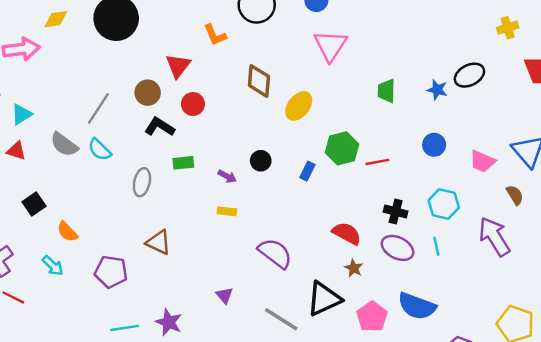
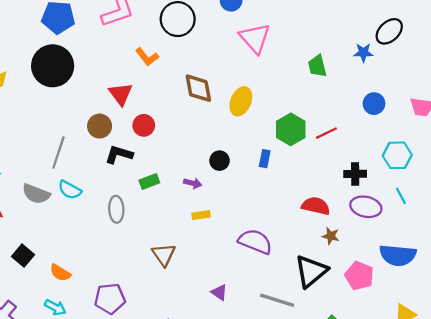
brown triangle: (159, 242) -> (164, 255), moved, turned 45

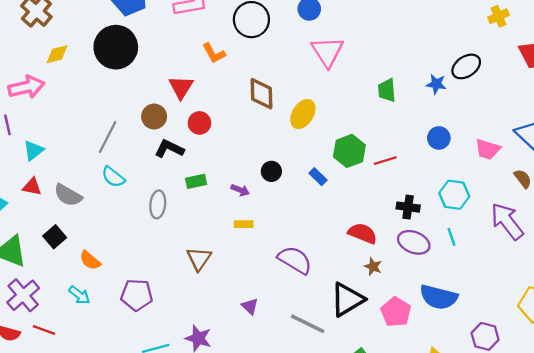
blue rectangle: (265, 159) -> (318, 177), turned -66
gray semicircle: (36, 194) -> (68, 195), moved

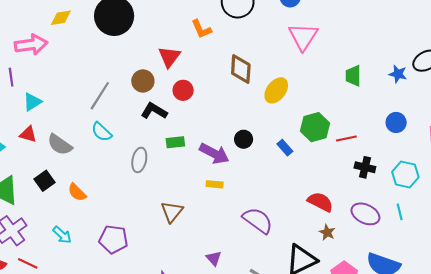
purple arrow: (240, 190) -> (214, 154), size x1.8
black cross: (408, 207) -> (365, 167), moved
orange semicircle: (90, 260) -> (77, 192), moved

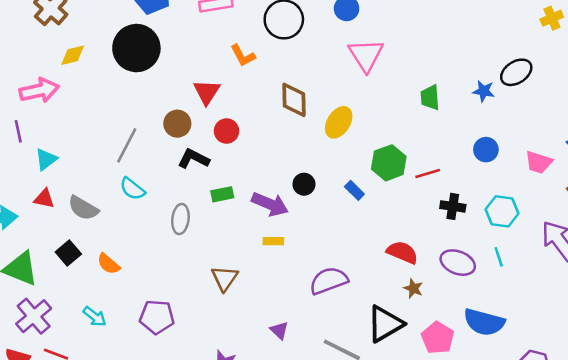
purple semicircle: (258, 220) -> (329, 281), turned -52

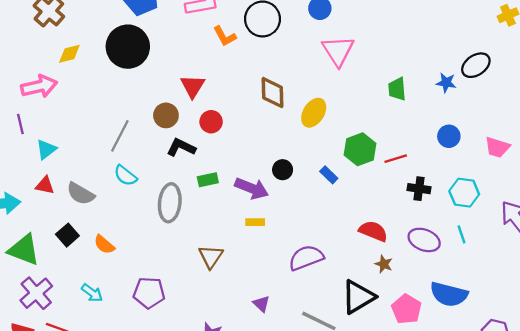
orange L-shape: (243, 56) -> (225, 36), moved
gray ellipse: (180, 219) -> (170, 203), size x1.4

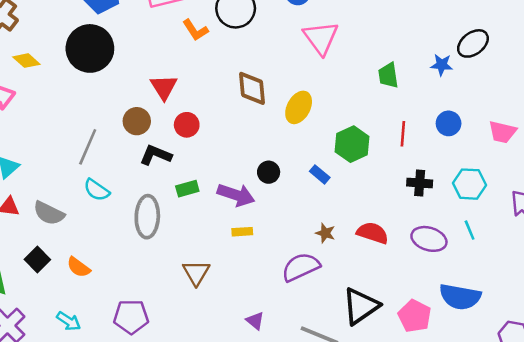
yellow diamond: (69, 54) -> (26, 61), turned 60
red line: (396, 159) -> (403, 134), moved, turned -65
brown star: (384, 264) -> (325, 233), moved

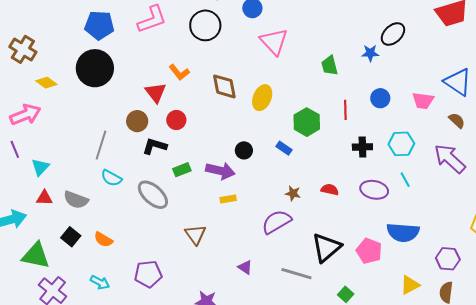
orange L-shape: (195, 30) -> (179, 72), moved
gray ellipse: (147, 217) -> (153, 195), turned -44
red semicircle: (373, 233) -> (330, 190), size x0.7

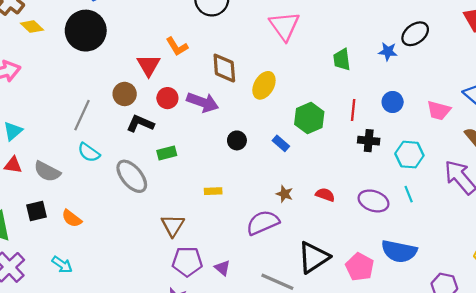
yellow diamond: (46, 83) -> (32, 27), moved
black cross: (362, 147) -> (369, 141), moved
purple arrow: (220, 171) -> (203, 102), moved
black square: (71, 237) -> (36, 211), turned 30
purple pentagon: (148, 274) -> (187, 262), moved

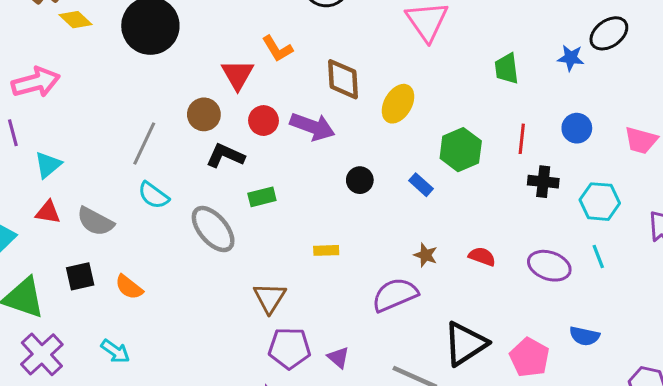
blue semicircle: (399, 251) -> (584, 336), size x0.6

